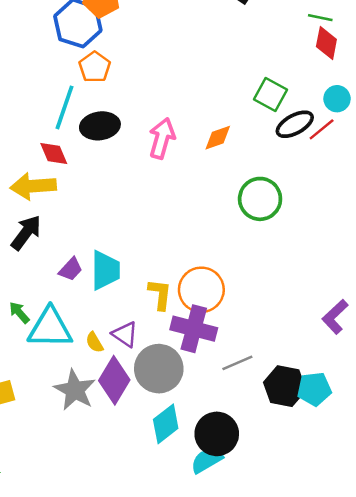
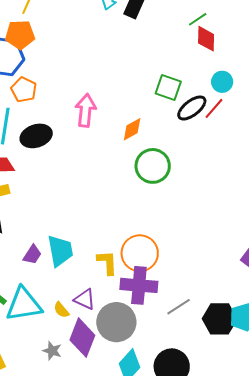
green line: (320, 18) -> (198, 19), turned -36
pink arrow: (162, 138) -> (86, 110), moved
green circle: (260, 199) -> (153, 166), moved
gray star: (75, 390) -> (52, 351), size x0.6

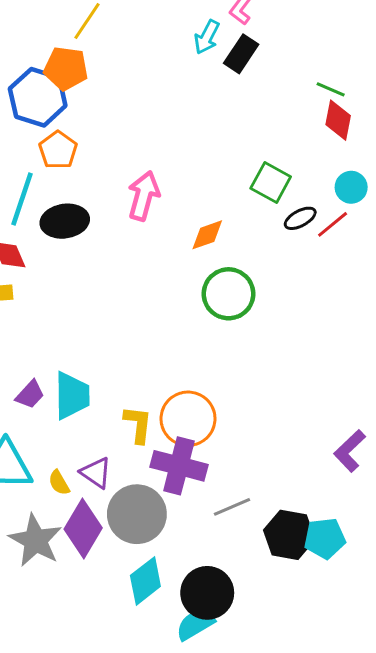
green line: (198, 19) -> (331, 89), turned 48
black ellipse: (192, 108) -> (300, 218), size x0.7
gray star: (52, 351) -> (35, 540), size x1.8

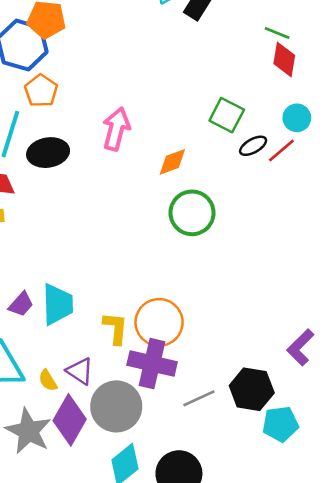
black hexagon: (289, 535) -> (252, 389), moved

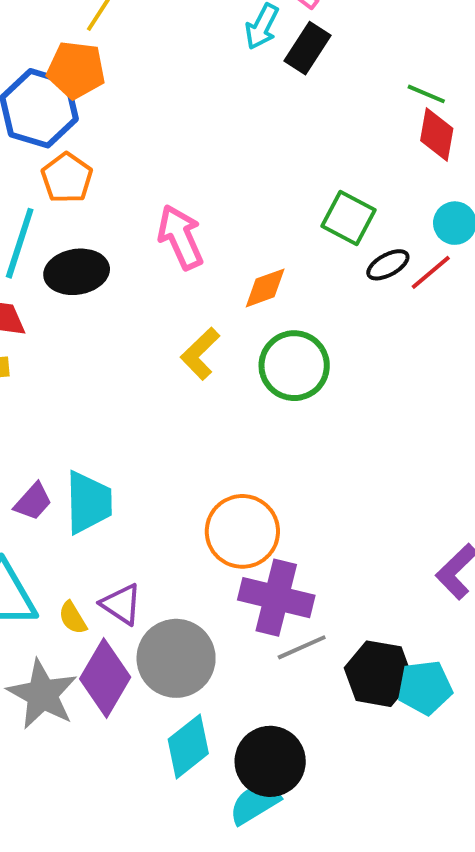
pink arrow: (116, 129) -> (181, 237), turned -39
yellow L-shape: (116, 328) -> (200, 354), moved, turned -140
purple cross: (152, 364) -> (276, 598), moved
black hexagon: (252, 389) -> (379, 674), moved

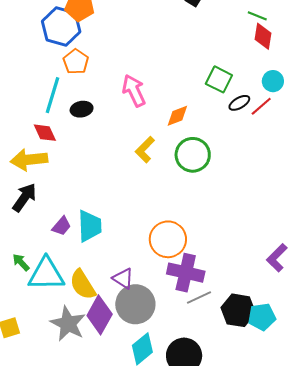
black ellipse: (77, 272) -> (82, 109), size x0.7
purple triangle: (121, 604) -> (123, 278), moved
yellow semicircle: (73, 618) -> (83, 285), size x1.8

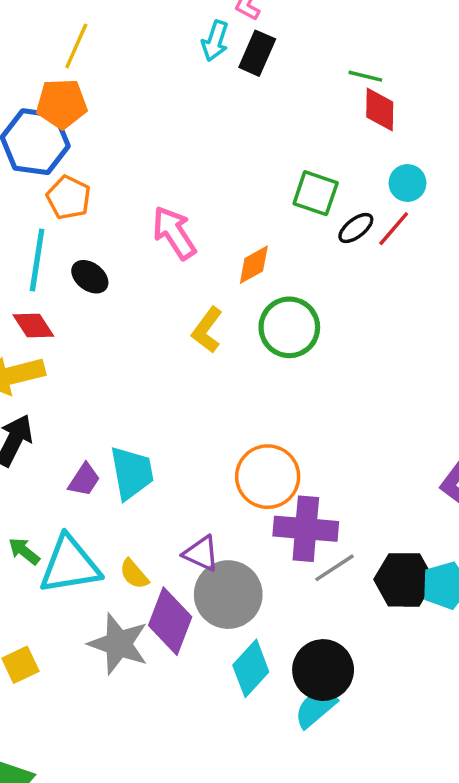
black ellipse: (82, 109) -> (90, 277), turned 55
yellow semicircle: (83, 285) -> (134, 574), size x0.6

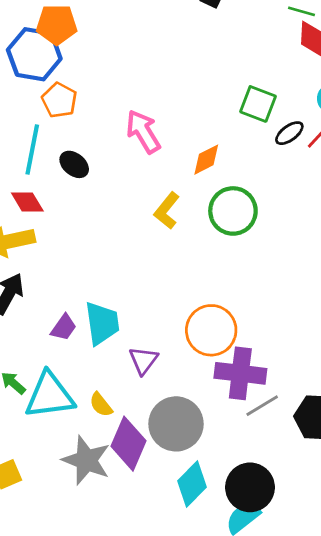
purple triangle: (201, 554) -> (143, 360), moved, turned 40

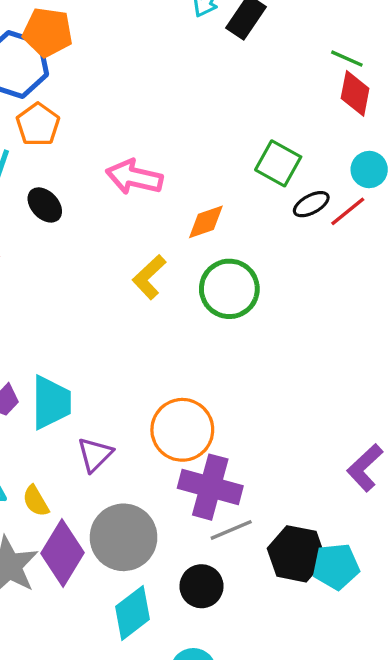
pink arrow: (143, 132) -> (134, 177), turned -54
black circle: (250, 487) -> (202, 586), moved, size x0.7

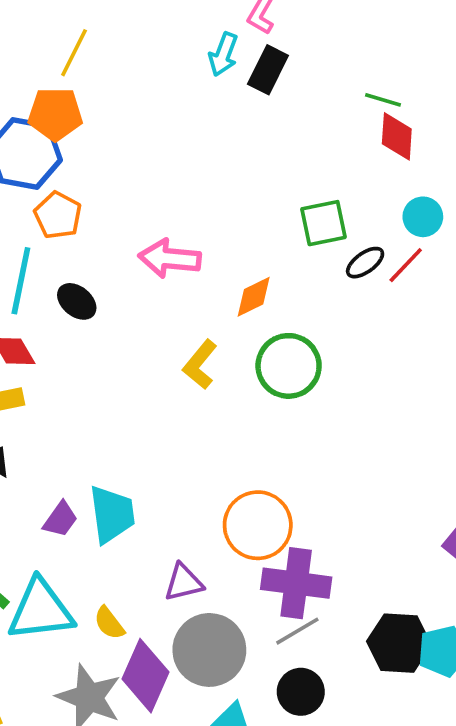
green square: (278, 163) -> (324, 223), turned -33
purple triangle: (95, 455) -> (184, 582), moved, turned 39
gray line: (231, 530) -> (297, 631), moved

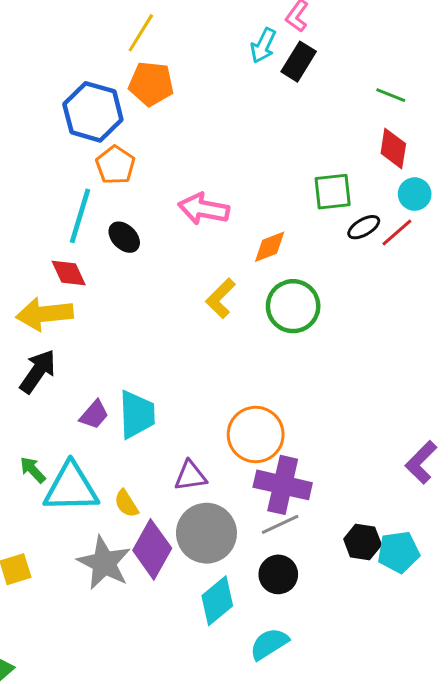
orange pentagon: (55, 114) -> (151, 84), moved
red diamond: (397, 136) -> (393, 149), moved
black hexagon: (399, 643) -> (363, 542), size x0.7

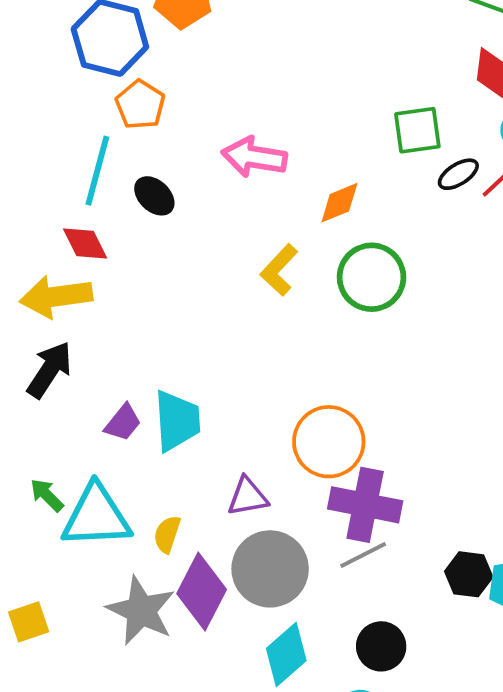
yellow semicircle: (126, 503) -> (167, 534), turned 52
black circle: (278, 574) -> (381, 646), moved

